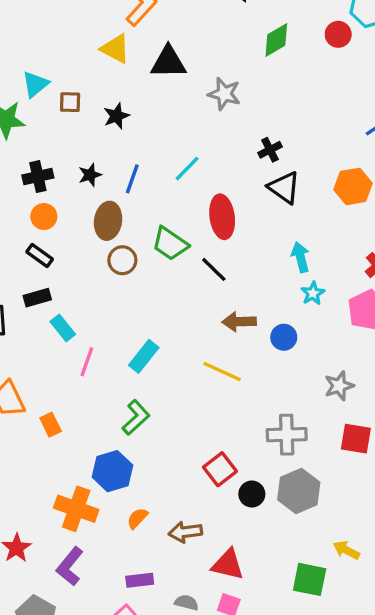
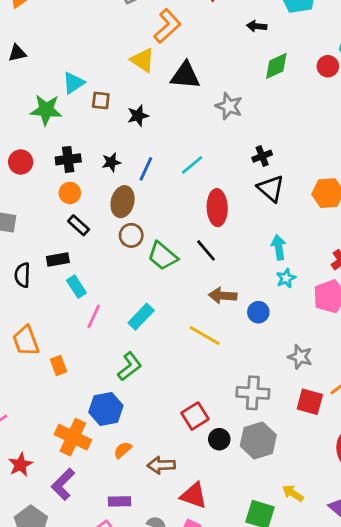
green trapezoid: (170, 244) -> (163, 256), moved
black rectangle: (40, 255) -> (79, 225), moved
gray star: (339, 386) -> (300, 357), turned 30

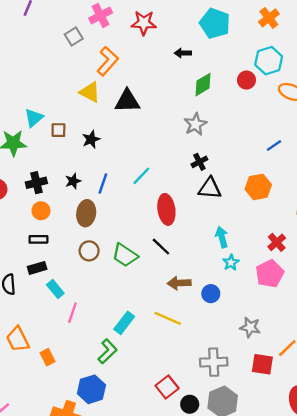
gray star: (229, 106) -> (195, 124), moved, turned 30
black triangle: (271, 188) -> (210, 188), turned -30
black rectangle: (79, 225) -> (38, 239), moved, turned -36
brown circle: (131, 235) -> (89, 251), moved
cyan rectangle: (141, 317) -> (124, 323), moved

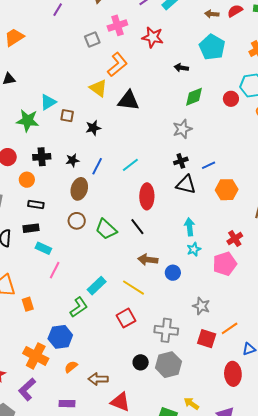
blue line: (274, 145) -> (209, 165), moved
orange circle: (41, 211) -> (27, 180), moved
cyan rectangle: (55, 289) -> (43, 248), turned -35
red square: (167, 387) -> (126, 318), moved

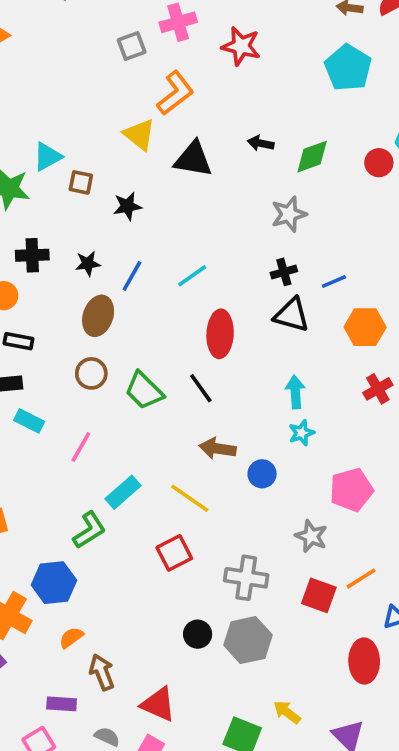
black arrow: (181, 68) -> (261, 143), moved
red cross: (235, 239) -> (378, 389), moved
pink pentagon: (225, 264) -> (351, 490), moved
pink line: (55, 270) -> (81, 447), moved
brown arrow: (98, 379) -> (102, 672), moved, turned 66

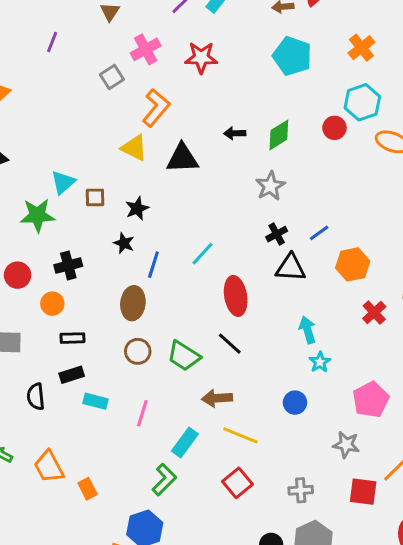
black star: (88, 264) -> (124, 243), moved, turned -30
brown arrow: (218, 449) -> (217, 398), moved
gray cross: (246, 578) -> (301, 490), size x0.7

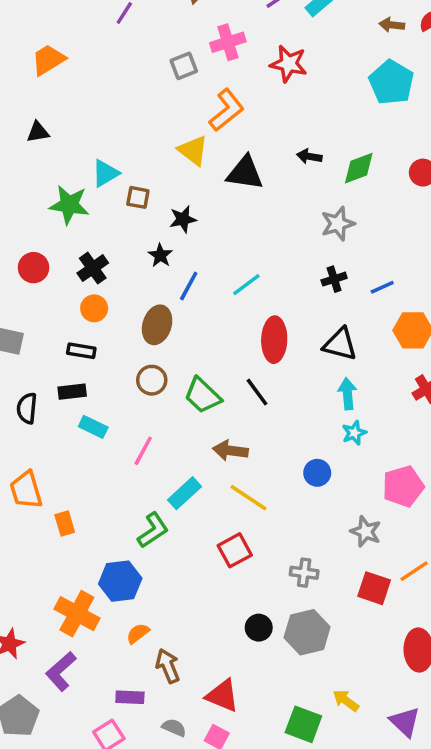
black cross: (68, 265) -> (93, 268), turned -32
black triangle: (291, 268) -> (340, 344), moved
orange circle: (52, 304) -> (94, 308), moved

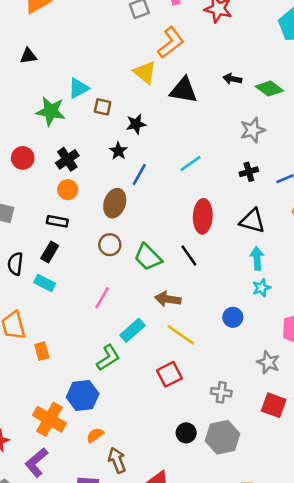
green diamond: (359, 168) -> (269, 89), turned 56
cyan line: (246, 285) -> (191, 163), moved
black rectangle: (72, 392) -> (50, 252), turned -54
cyan rectangle: (93, 427) -> (45, 283), moved

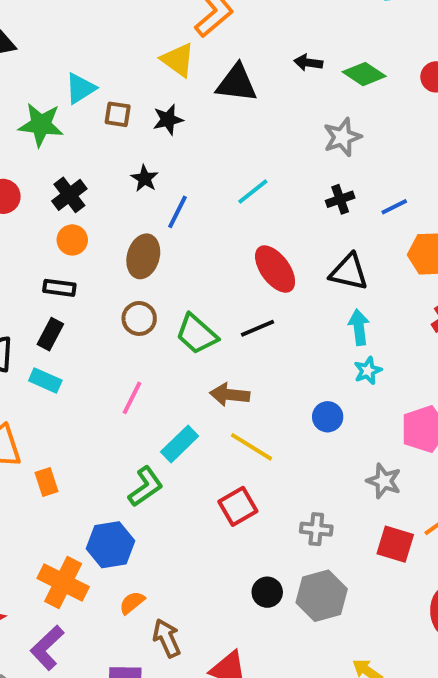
black star: (136, 124) -> (168, 120), moved
red ellipse: (203, 216) -> (275, 269), turned -36
black line: (189, 255) -> (257, 328), turned -75

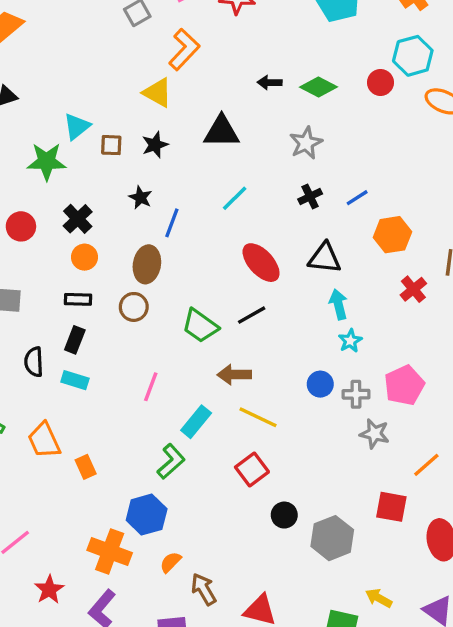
black triangle: (237, 83) -> (222, 132), moved
brown circle: (139, 318) -> (134, 307), moved
gray cross: (316, 529) -> (356, 394), moved
red square: (395, 544) -> (391, 507), moved
black circle: (267, 592) -> (284, 515), moved

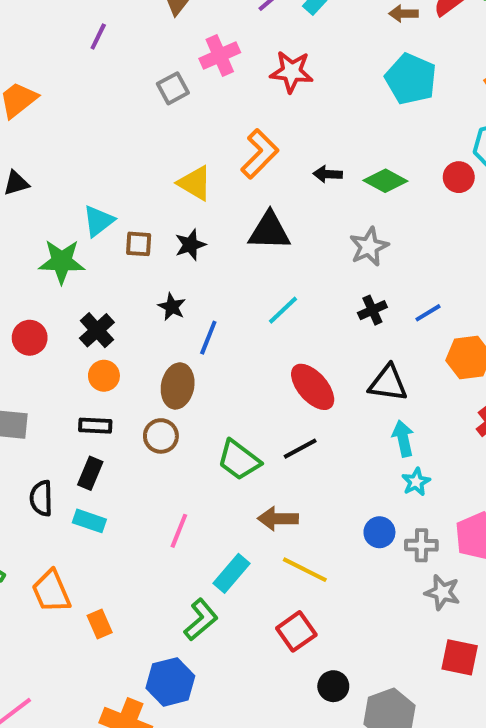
orange L-shape: (184, 49) -> (260, 154), moved
red square: (391, 507) -> (460, 657), moved

